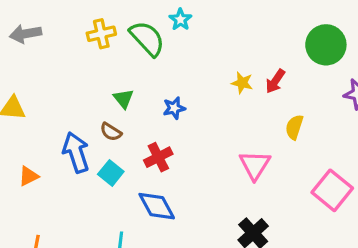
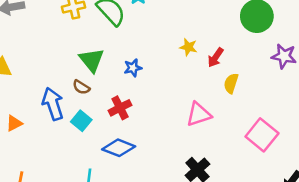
red arrow: (275, 81) -> (216, 57), moved
green triangle: (123, 99) -> (92, 60), size x1.5
pink triangle: (255, 165) -> (199, 114), turned 40
blue diamond: (157, 206) -> (119, 148), turned -40

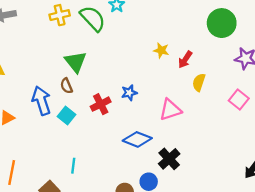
blue star: (133, 68) -> (129, 93), moved
brown semicircle: (81, 87) -> (66, 86), turned 35
pink square: (262, 135) -> (239, 100), moved, size x0.7
blue diamond: (119, 148) -> (137, 139), moved

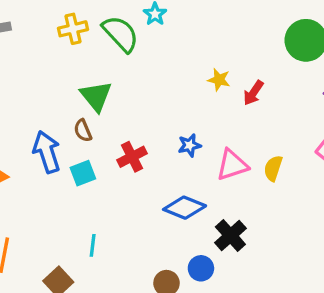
yellow semicircle: (199, 82) -> (273, 168), moved
blue star: (129, 93) -> (189, 145), moved
cyan square: (66, 115) -> (83, 173), turned 30

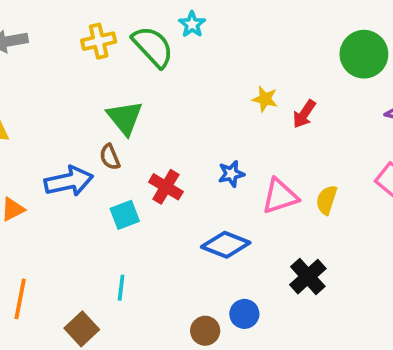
blue arrow: (47, 152) -> (69, 181), turned 96
red cross: (132, 157) -> (166, 187), turned -32
cyan square: (83, 173) -> (125, 215), moved
black cross: (230, 236) -> (308, 277), moved

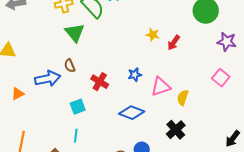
green triangle: (125, 118) -> (75, 33), moved
yellow semicircle: (327, 200) -> (183, 98), moved
cyan square: (125, 215) -> (78, 107), moved

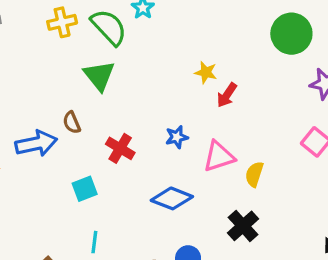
green triangle: (75, 33) -> (99, 76), moved
red arrow: (174, 43) -> (227, 95), moved
cyan line: (76, 136) -> (94, 242), moved

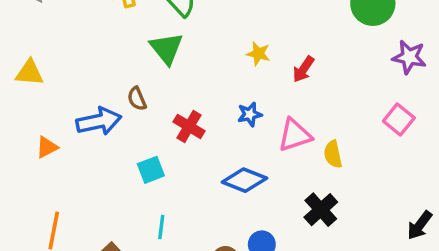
yellow star: (206, 72) -> (258, 54), moved
yellow semicircle: (254, 174) -> (333, 154), turned -30

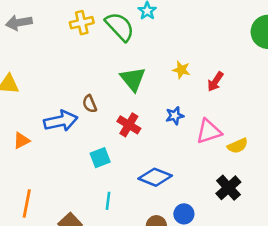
green triangle: (166, 48) -> (133, 79), moved
yellow semicircle: (333, 154) -> (238, 146), turned -102
blue diamond: (244, 180) -> (155, 177), moved

